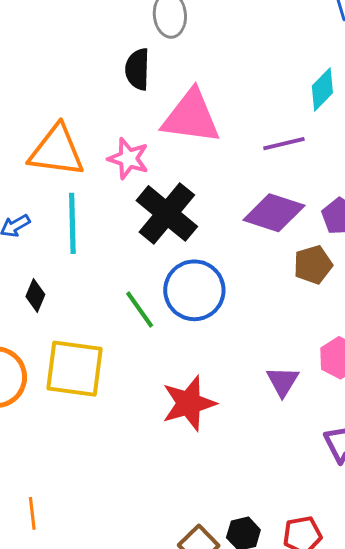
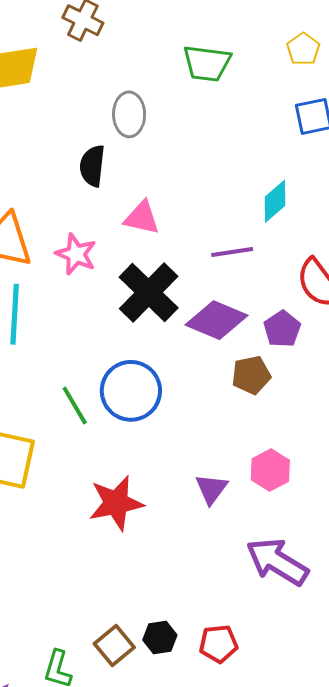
pink triangle: (191, 117) -> (142, 218), size x0.6
black cross: (167, 213) -> (149, 292), moved

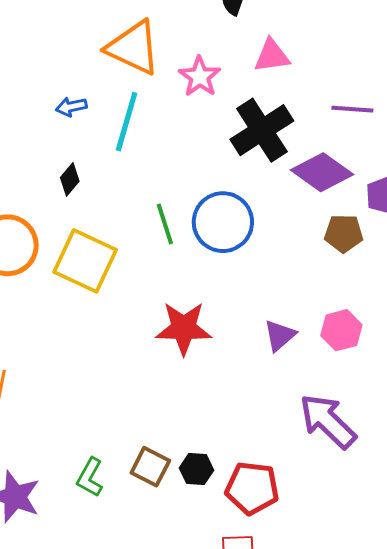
pink triangle: (142, 218) -> (272, 56), turned -33
red pentagon: (218, 644) -> (252, 488), size x1.4
brown square: (114, 645) -> (150, 467), turned -36

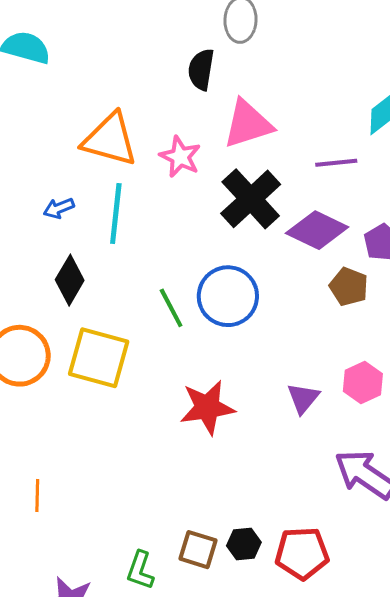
pink triangle: (272, 56) -> (248, 124), size x1.4
black diamond: (70, 179) -> (70, 280), size x1.5
brown pentagon: (344, 233) -> (349, 287), turned 30

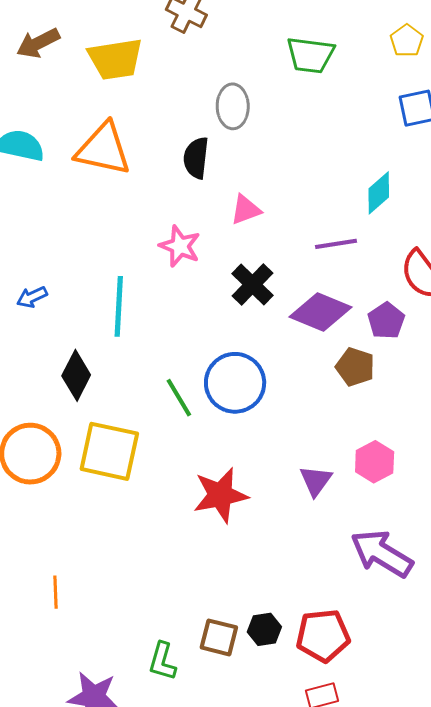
pink triangle: (248, 124) -> (246, 210), size x0.6
orange triangle: (110, 140) -> (103, 149), moved
black cross: (251, 199) -> (253, 284), size x0.7
blue arrow: (59, 208) -> (32, 297), moved

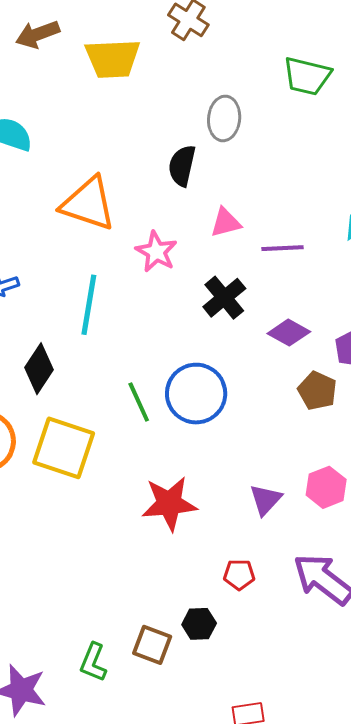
orange triangle: (103, 149) -> (88, 204), moved
purple line: (336, 244) -> (282, 248), moved
purple diamond: (321, 312) -> (289, 333), size x0.7
black hexagon: (264, 629) -> (199, 624), moved
red pentagon: (323, 636) -> (239, 575), moved, size x0.6

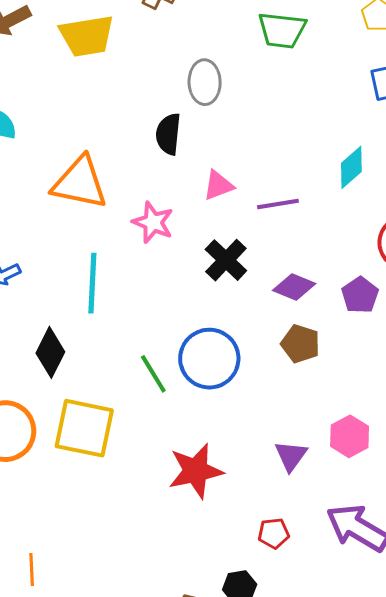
brown pentagon: (317, 391) -> (300, 344), moved

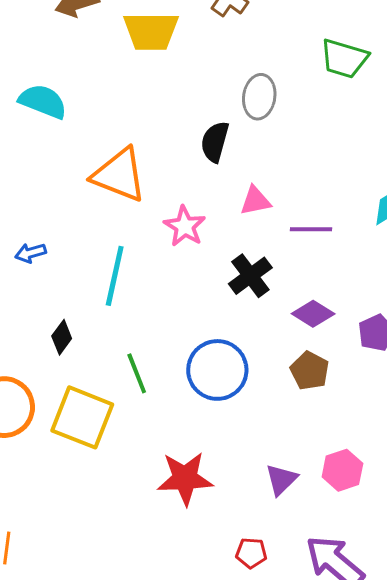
black diamond: (50, 352) -> (62, 337), size x0.7
green line: (153, 374) -> (137, 373), moved

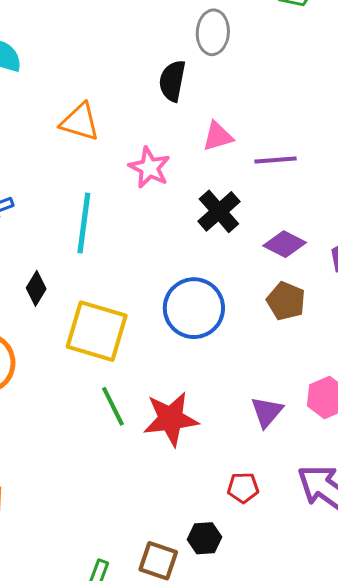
orange triangle: (119, 175) -> (80, 122), size x0.7
green line: (137, 373) -> (113, 406), moved
yellow square: (82, 417) -> (97, 331), moved

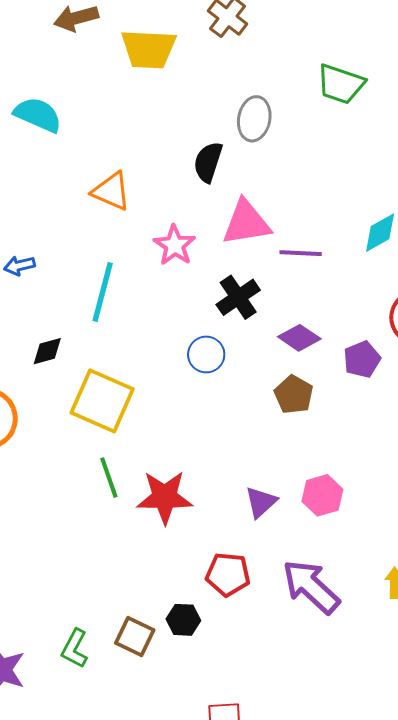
pink triangle: (218, 136) -> (246, 223), size x1.6
black diamond: (36, 288) -> (47, 351), turned 36
blue circle: (194, 308) -> (206, 354), moved, size x0.6
red pentagon: (243, 488) -> (228, 574), size x1.4

